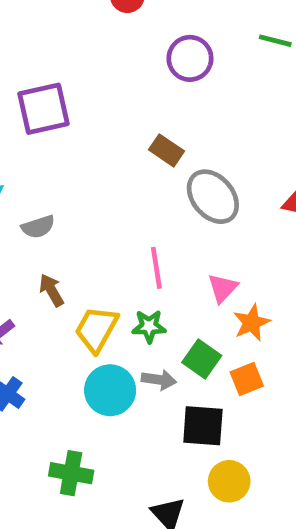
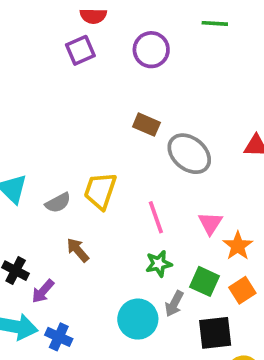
purple square: (44, 109) -> (80, 50), moved, size x0.7
yellow trapezoid: (96, 329) -> (100, 191), moved
gray arrow: (159, 380) -> (174, 304), turned 120

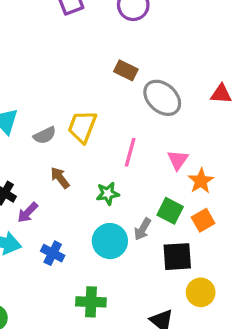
pink line: (156, 217) -> (130, 152), turned 32
green star: (159, 264) -> (108, 194), moved
blue cross: (59, 337) -> (53, 253), moved

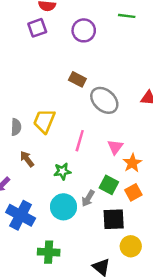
gray semicircle: (45, 135) -> (16, 127), turned -63
blue cross: (53, 253) -> (21, 215), size x1.6

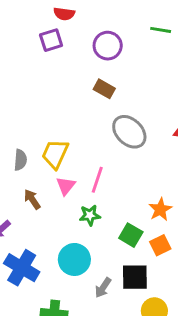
brown rectangle: (77, 79) -> (104, 89), moved
pink triangle: (115, 147) -> (66, 186), moved
green star: (62, 171) -> (90, 215), moved
gray arrow: (88, 198) -> (103, 288), moved

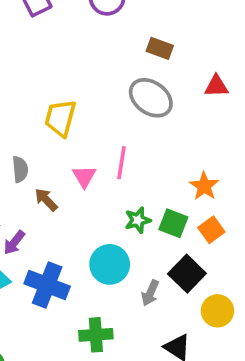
brown rectangle: (104, 89) -> (160, 48), moved
yellow trapezoid: (55, 154) -> (60, 118), moved
gray semicircle: (20, 160) -> (20, 169), moved
green star: (90, 215) -> (138, 220), moved
black square: (135, 277) -> (187, 274), turned -36

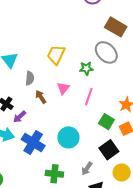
brown rectangle: (160, 48) -> (116, 27), size x1.5
pink line: (121, 163) -> (89, 97), moved
green star: (138, 220) -> (86, 68), moved
gray arrow: (150, 293) -> (87, 169), moved

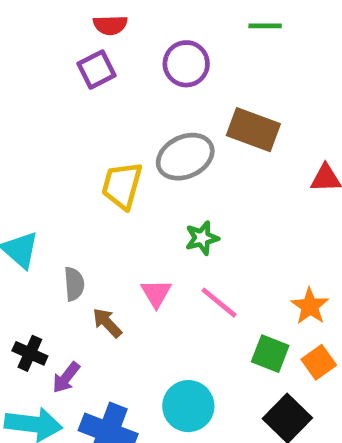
gray ellipse: (106, 52) -> (185, 157), moved, turned -60
yellow trapezoid: (56, 55) -> (122, 186), moved
pink line: (89, 97) -> (219, 303), turned -60

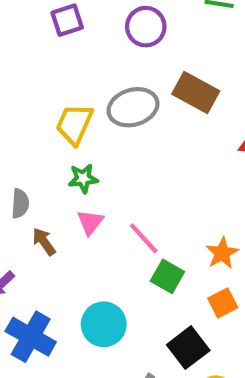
green star: (202, 238) -> (83, 178), moved
green square: (270, 354) -> (167, 276), moved

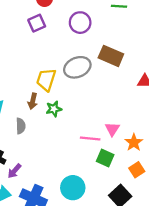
pink triangle: (90, 222) -> (112, 129), moved
pink line: (144, 238) -> (90, 138), turned -36
brown arrow: (44, 242) -> (33, 101), moved, turned -126

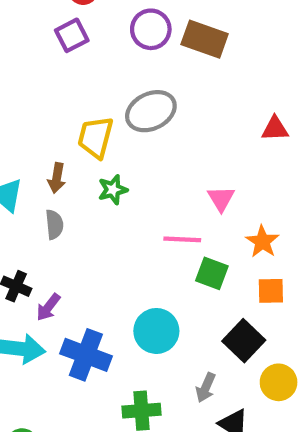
brown rectangle: (111, 56) -> (205, 39), moved
brown arrow: (33, 101) -> (57, 178), moved
pink triangle: (112, 129) -> (221, 199), moved
orange square: (137, 170) -> (271, 291), turned 35

